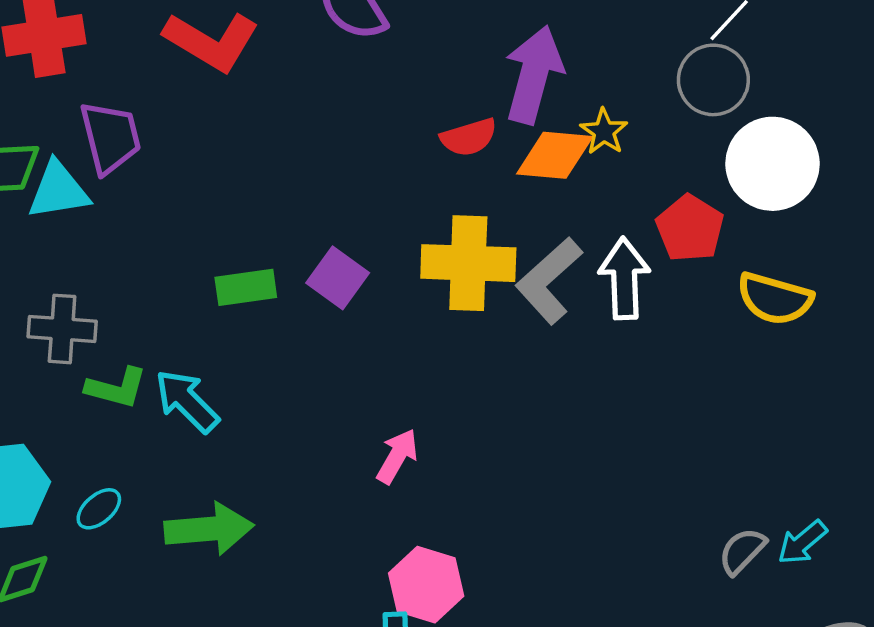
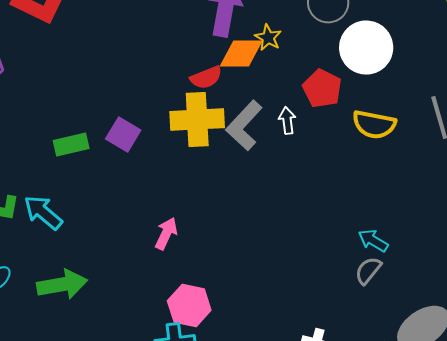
red semicircle: (469, 137) -> (206, 78), moved
white arrow: (624, 278) -> (287, 121), size x0.6
cyan arrow: (802, 542) -> (373, 241), moved, turned 76

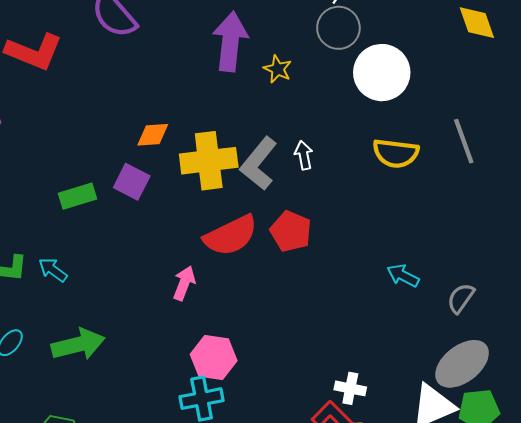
orange diamond: (241, 54) -> (153, 135), moved, size x0.7
red semicircle: (206, 78) -> (231, 235), moved, size x1.6
red pentagon: (322, 89) -> (291, 231), moved
cyan arrow: (43, 213) -> (53, 270), size x0.7
gray semicircle: (368, 271) -> (461, 298), moved

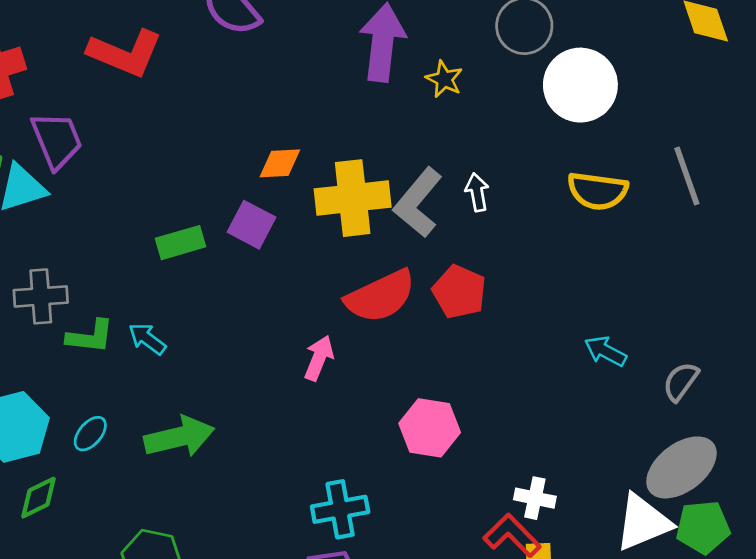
pink hexagon: (214, 357) -> (430, 428), moved

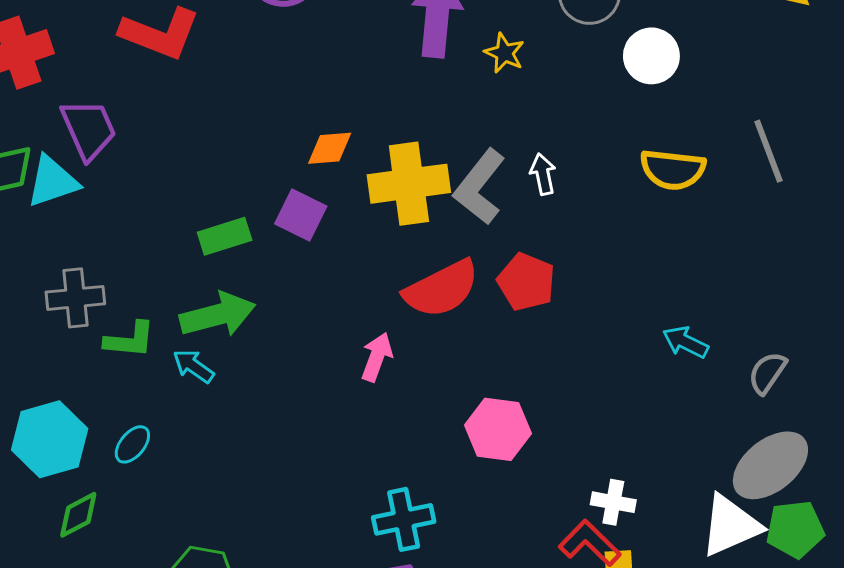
white circle: (580, 85) -> (651, 56), size x0.7
cyan arrow: (147, 339) -> (193, 366), moved
green arrow: (179, 437) -> (218, 315), moved

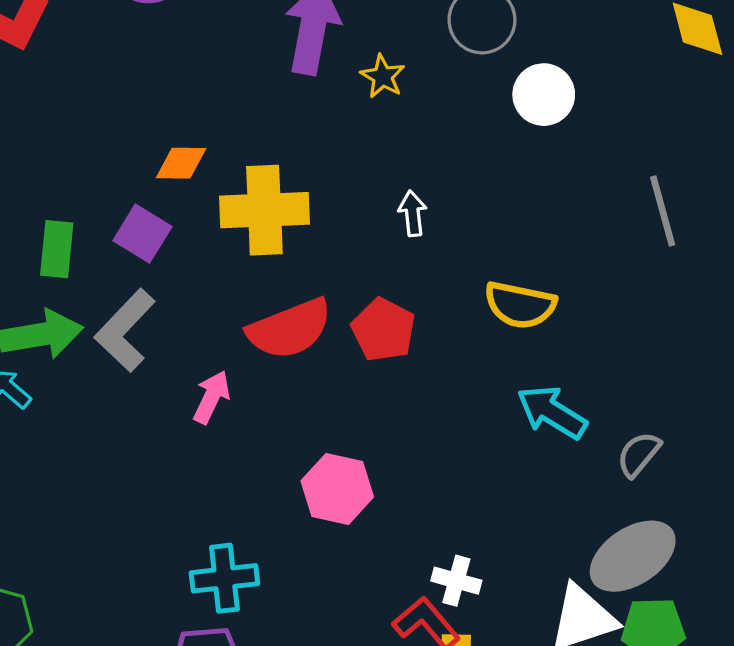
yellow semicircle: (673, 169) -> (520, 305), moved
gray L-shape: (480, 187) -> (125, 330), moved
green rectangle: (225, 236) -> (57, 249), turned -72
cyan arrow: (685, 342) -> (552, 412), size x1.4

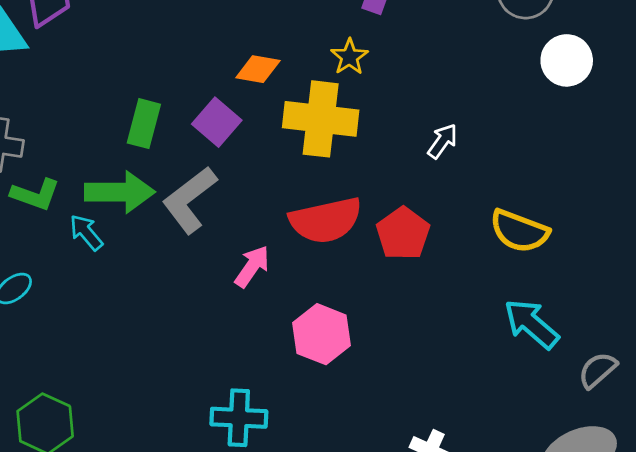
yellow star: (383, 76) -> (349, 57), moved
white arrow: (413, 213) -> (443, 141), turned 33
pink hexagon: (337, 489) -> (322, 334), moved

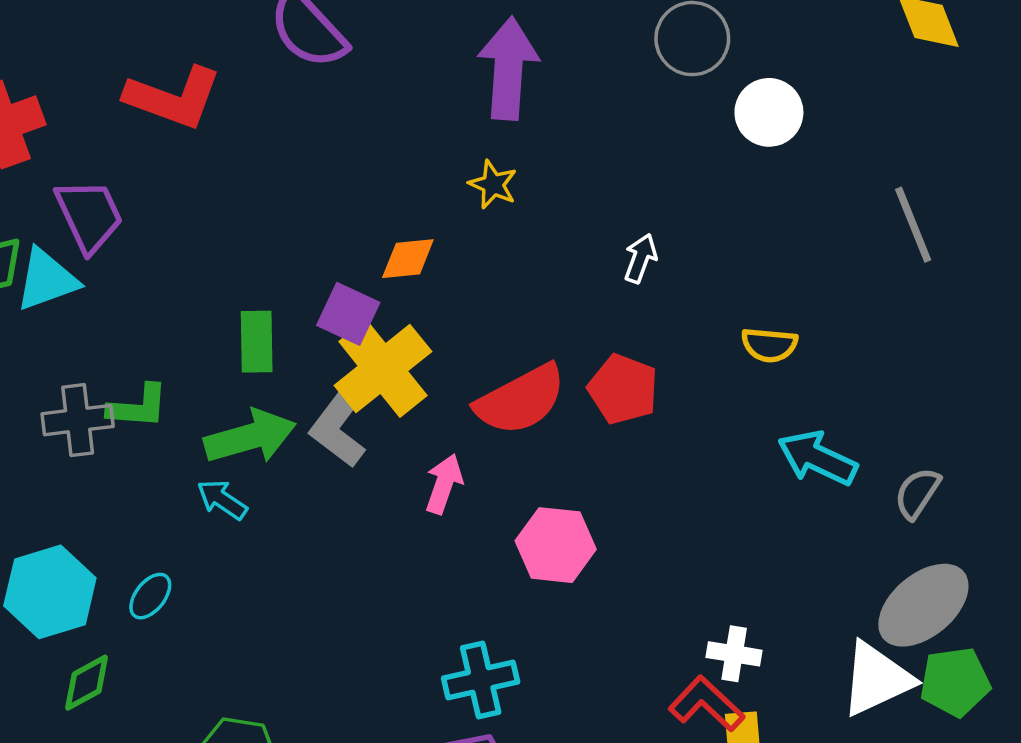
orange diamond: (258, 69) -> (408, 259), moved
yellow cross: (321, 119) -> (383, 368), moved, turned -30
green L-shape: (35, 194) -> (138, 407), moved
yellow semicircle: (519, 231) -> (769, 345), size x0.7

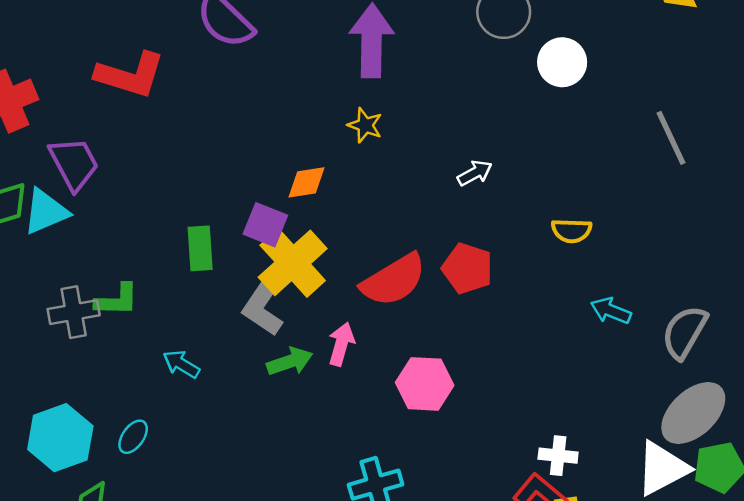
white arrow: (640, 258) -> (475, 173), turned 44
green arrow: (250, 437) -> (290, 361), moved, size x0.7
cyan arrow: (817, 458) -> (611, 311), size x0.7
gray semicircle: (917, 493) -> (684, 332), size x1.4

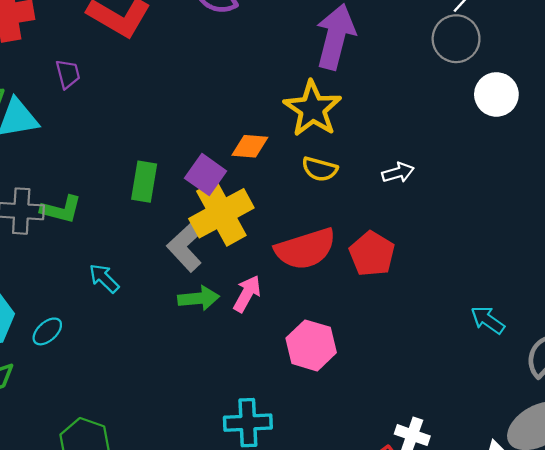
yellow star: (365, 125) -> (313, 109), size x1.8
purple trapezoid: (74, 163) -> (68, 74), moved, size x0.6
yellow semicircle: (572, 231) -> (320, 169), moved

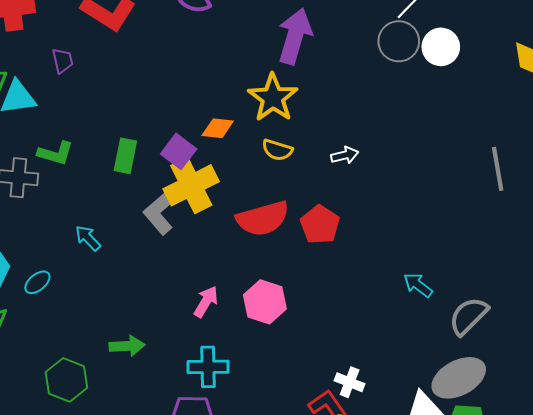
white circle: (496, 94) -> (441, 47), moved
green L-shape: (61, 209) -> (56, 153), moved
pink arrow: (247, 294) -> (206, 302), moved
green arrow: (199, 298) -> (127, 346), moved

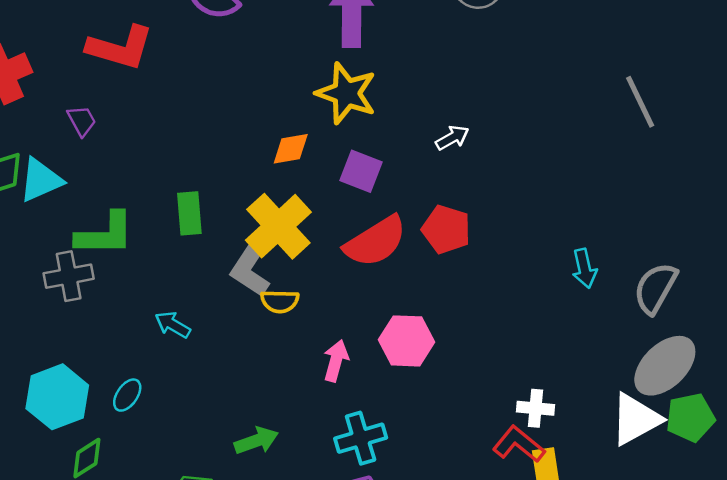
yellow semicircle: (277, 150) -> (280, 301), moved
purple square: (179, 151) -> (361, 171), moved
green L-shape: (56, 153) -> (105, 234), size x1.4
cyan arrow: (418, 285) -> (584, 268), turned -124

